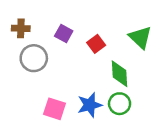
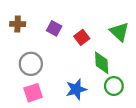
gray circle: (34, 58) -> (31, 64), moved
green circle: (120, 104) -> (114, 86), moved
pink square: (55, 109) -> (33, 93), moved, turned -36

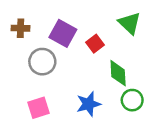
purple square: (54, 28) -> (63, 33), size x1.5
green triangle: (119, 32) -> (130, 23), moved
gray circle: (31, 64) -> (42, 62), moved

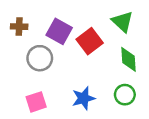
red square: (95, 44) -> (90, 41), size x1.5
green diamond: (118, 73) -> (128, 59), moved

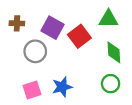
green triangle: (122, 22) -> (108, 19), turned -42
blue star: (84, 98) -> (62, 87), moved

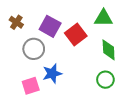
brown cross: (17, 23) -> (16, 22), turned 32
blue star: (62, 87) -> (52, 73), moved

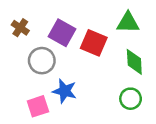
red square: (76, 35) -> (94, 43), turned -30
blue star: (52, 73) -> (65, 91), turned 30

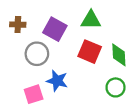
green triangle: (128, 23) -> (91, 20), moved
brown cross: (20, 28) -> (18, 25), turned -32
red square: (94, 43) -> (90, 52), moved

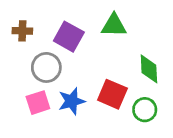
red square: (90, 52) -> (112, 94), moved
blue star: (57, 81) -> (72, 101), turned -30
pink square: (34, 94) -> (38, 103), moved

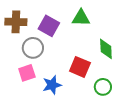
brown cross: (22, 31) -> (16, 22), size x1.5
blue star: (72, 101) -> (52, 85), moved
green circle: (145, 110) -> (103, 87), moved

